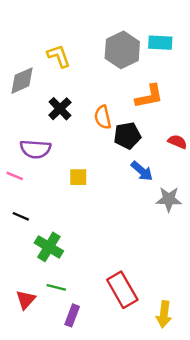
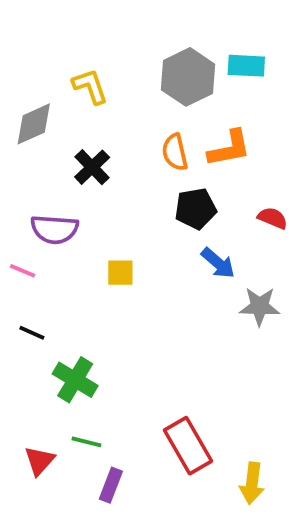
orange semicircle: (103, 117) -> (175, 152), moved

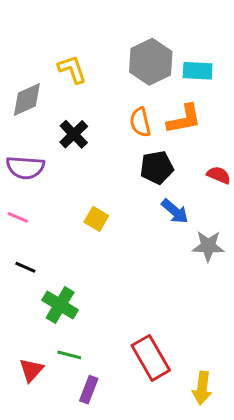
cyan rectangle: (246, 66) -> (198, 71), moved
purple semicircle: (54, 229) -> (25, 168), moved
yellow square: (120, 273) -> (96, 219), turned 30

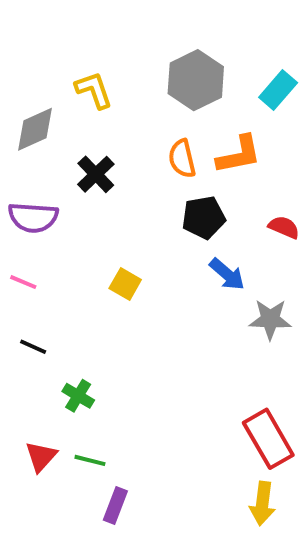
cyan rectangle: (198, 71) -> (278, 90), moved, turned -52
green cross: (60, 305) -> (78, 396), size x0.7
red rectangle: (151, 358) -> (268, 439), moved
red triangle: (31, 370) -> (41, 456), moved

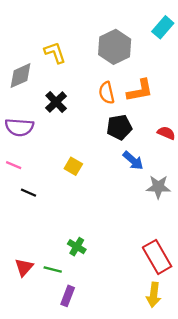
cyan rectangle: (278, 90) -> (163, 27), moved
black line: (33, 347) -> (29, 193), moved
green cross: (78, 396) -> (77, 247), moved

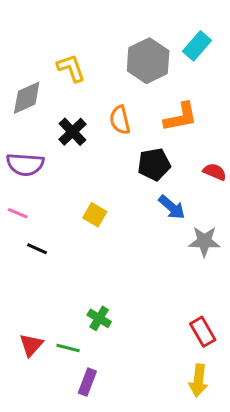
cyan rectangle: (163, 27) -> (197, 46), moved
orange semicircle: (107, 93) -> (120, 120), moved
red rectangle: (157, 257) -> (203, 332), size x0.7

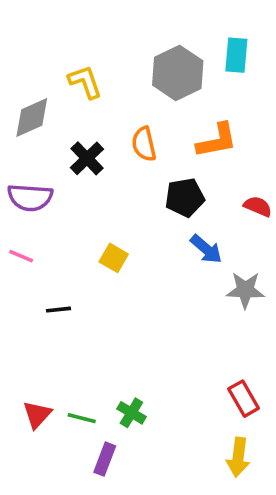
cyan rectangle: (197, 46) -> (236, 55), turned -36
black line: (37, 249) -> (59, 310), moved, turned -30
green cross: (99, 318) -> (131, 413), moved

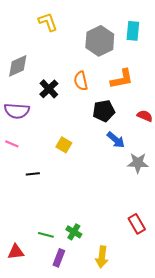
yellow L-shape: (85, 82) -> (48, 22), moved
red triangle: (37, 415) -> (16, 252), moved, turned 42
yellow arrow: (238, 457) -> (102, 257), moved

